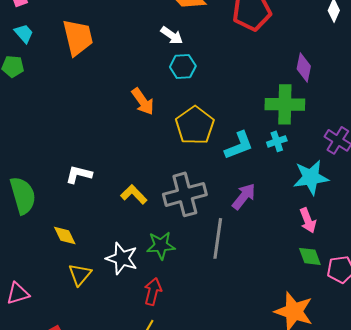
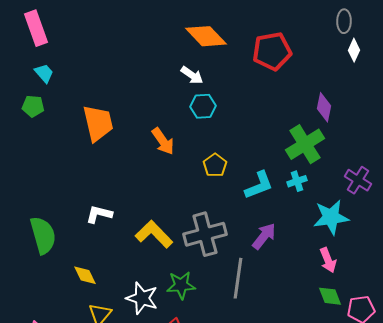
orange trapezoid: (78, 37) -> (98, 123), moved
green cross: (285, 104) -> (305, 144), turned -33
yellow pentagon: (195, 125) -> (215, 165), size x0.6
yellow L-shape: (134, 194) -> (154, 234), size x1.4

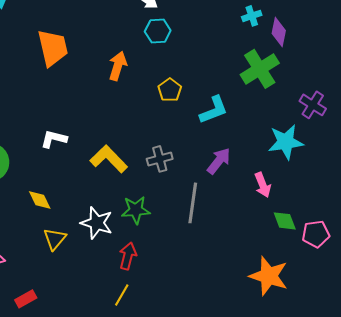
orange arrow: (163, 141) -> (118, 66), turned -128
cyan cross: (297, 181) -> (252, 16), moved
gray cross: (205, 234) -> (160, 159), size x0.6
pink arrow: (328, 260) -> (263, 185), moved

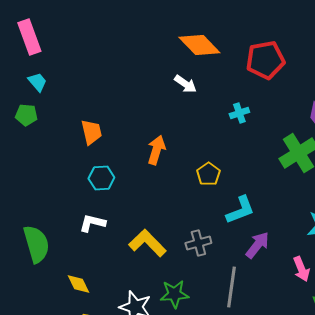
cyan cross: (252, 16) -> (239, 113), moved
cyan hexagon: (158, 31) -> (101, 178), moved
orange trapezoid: (53, 48) -> (91, 132), size x0.7
cyan L-shape: (214, 110) -> (240, 210), moved

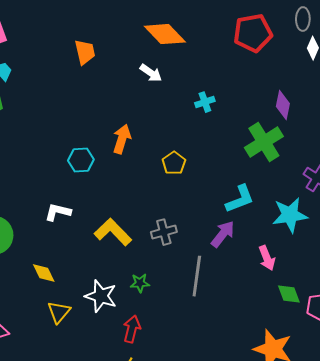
red pentagon: (265, 60) -> (253, 33), moved
orange trapezoid: (91, 132) -> (85, 52), moved
cyan hexagon: (101, 178) -> (81, 160), moved
cyan L-shape: (240, 210) -> (240, 199), moved
green star: (174, 294) -> (140, 283), size x0.7

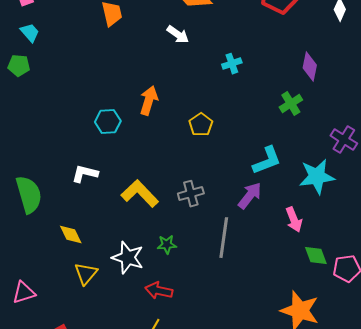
green cross: (264, 142) -> (291, 104), size x0.6
red arrow: (132, 329) -> (159, 291), turned -92

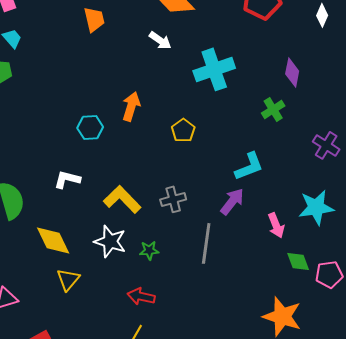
cyan cross: (232, 64) -> (214, 69), size x2.0
cyan star: (317, 177) -> (316, 207), moved
yellow diamond: (71, 235) -> (53, 240), size x1.5
white star: (128, 258) -> (110, 241), moved

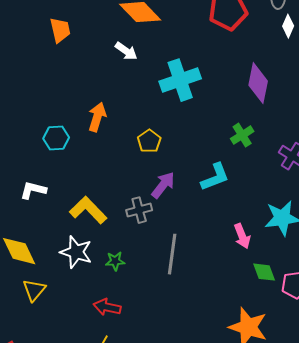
purple diamond: (292, 72) -> (258, 83), size x1.4
green cross: (273, 109) -> (242, 135), moved
purple arrow: (232, 201) -> (163, 185), moved

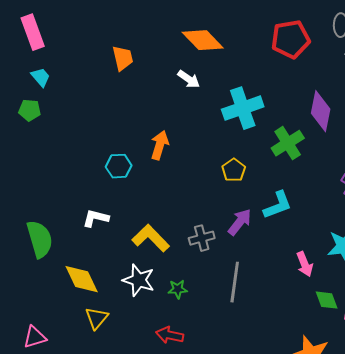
green cross: (242, 135) -> (288, 143), moved, size x1.4
yellow pentagon: (149, 141) -> (234, 170), moved
purple arrow: (163, 185) -> (240, 222), moved

